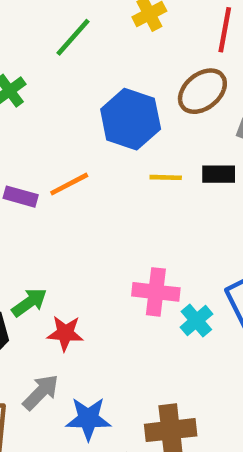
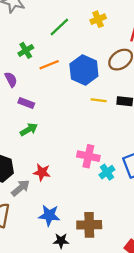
orange line: (69, 184) -> (49, 65), moved
green arrow: (29, 302) -> (29, 130), moved
gray arrow: (41, 392) -> (21, 188), moved

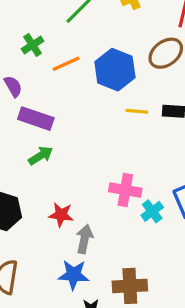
purple rectangle: (26, 103) -> (36, 119), size x1.5
gray arrow: (21, 188) -> (84, 239), moved, turned -36

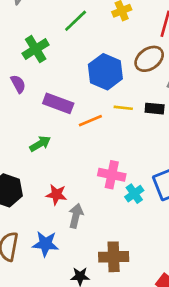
green cross: (33, 45) -> (36, 49), size x1.4
orange line: (66, 64) -> (90, 121), moved
purple rectangle: (36, 119) -> (58, 103), moved
blue star: (73, 275) -> (45, 244), moved

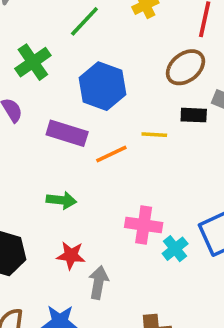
blue hexagon: (105, 72) -> (103, 86), moved
black rectangle: (155, 109) -> (194, 115), moved
green arrow: (40, 144) -> (61, 200), moved, turned 40

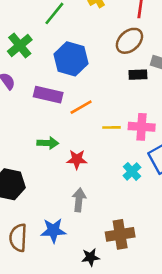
yellow line: (154, 135) -> (112, 127), moved
pink cross: (144, 225) -> (142, 127), moved
red star: (71, 255) -> (77, 159), moved

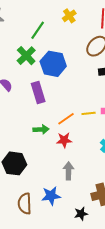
green cross: (20, 45) -> (26, 56), moved
purple rectangle: (48, 95) -> (38, 93), turned 65
orange line: (81, 107) -> (66, 119), moved

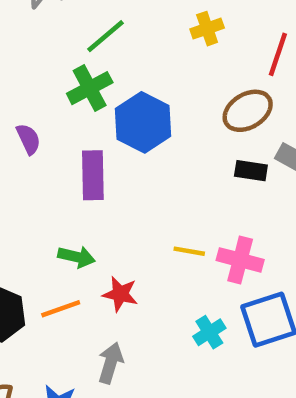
green line: (38, 30) -> (105, 36), moved
orange line: (66, 119) -> (61, 309), moved

